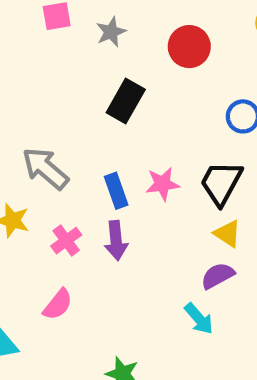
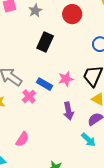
blue rectangle: (116, 191) -> (44, 84), turned -35
pink cross: (66, 241) -> (29, 96), moved
purple arrow: (116, 241) -> (68, 111), moved

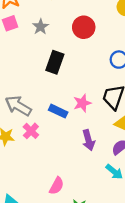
pink cross: (29, 96) -> (31, 131), moved
pink semicircle: (22, 139) -> (57, 186), moved

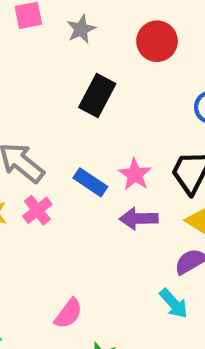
pink star: (82, 103) -> (135, 174), turned -30
purple arrow: (88, 140) -> (139, 219), moved, turned 96

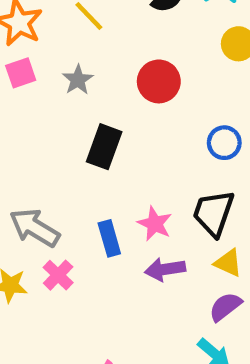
blue rectangle: (90, 182) -> (109, 238), turned 48

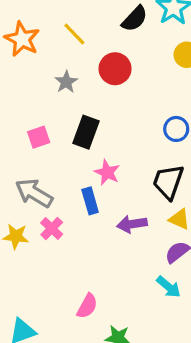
pink square: (21, 73) -> (39, 137), moved
red circle: (159, 81) -> (115, 69), moved
pink star: (155, 224) -> (107, 172), moved

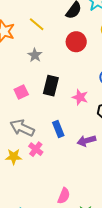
red circle: (115, 69) -> (76, 42), moved
pink star: (107, 172) -> (80, 97), moved

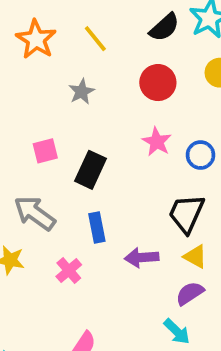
black rectangle: (51, 86) -> (91, 170), moved
pink star: (80, 97) -> (157, 142), moved
pink cross: (36, 149) -> (69, 271), moved

